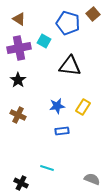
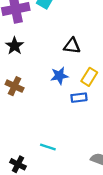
black triangle: (70, 66) -> (72, 46), moved, size x0.7
blue rectangle: (62, 131) -> (79, 98), moved

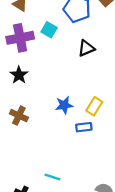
black triangle: (72, 46) -> (86, 48), moved, turned -30

